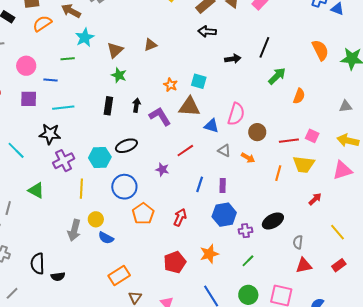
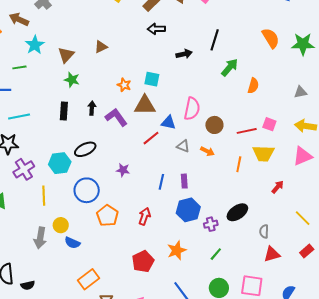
red line: (185, 151) -> (151, 138), moved

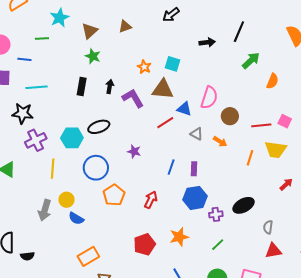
black arrow: (156, 29) -> (171, 15), moved, turned -42

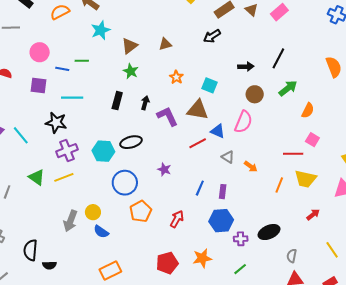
green line: (42, 39) -> (82, 61), moved
orange star: (144, 67) -> (176, 77), moved
brown circle: (230, 116) -> (255, 94), moved
pink square: (285, 121) -> (312, 140), moved
yellow line: (53, 169) -> (64, 177), moved, turned 60

